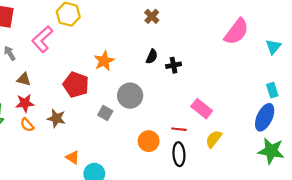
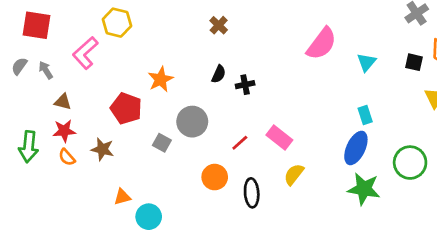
red line: (179, 129) -> (240, 143), moved, turned -48
orange triangle: (73, 157) -> (122, 197), turned -48

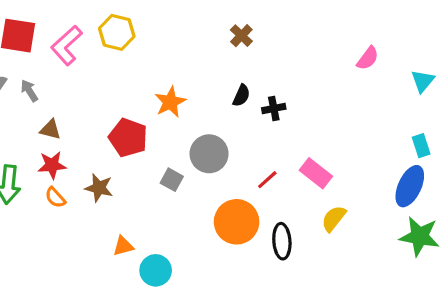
pink semicircle: (322, 44) -> (368, 58), size x0.6
pink L-shape: (85, 53) -> (67, 45), moved
orange circle: (215, 177) -> (237, 222), size x1.4

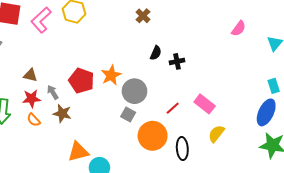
brown cross: (241, 36) -> (143, 16), moved
gray arrow: (29, 91) -> (53, 92), moved
orange star: (170, 102) -> (111, 75), moved
gray square: (172, 180) -> (128, 115), moved
orange triangle: (123, 246) -> (78, 152), size x1.5

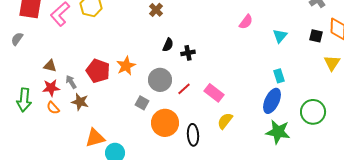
gray circle: (134, 91) -> (160, 80), moved
red line: (173, 108) -> (184, 89), moved

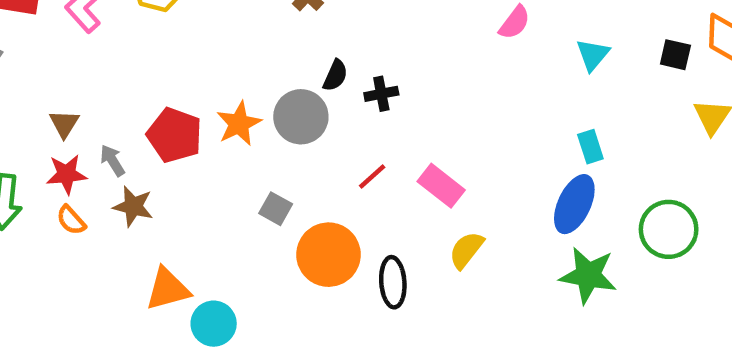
brown triangle: (50, 66) -> (64, 124), turned 48
gray circle: (160, 80) -> (301, 117), moved

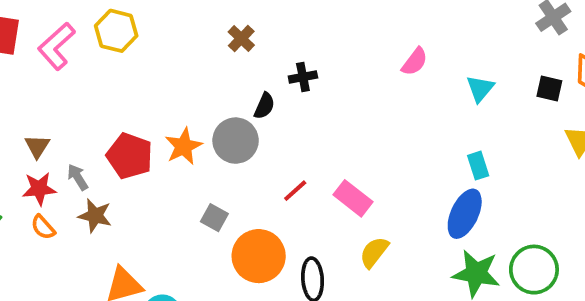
black cross: (381, 94) -> (303, 77), moved
green circle: (669, 229) -> (534, 270), moved

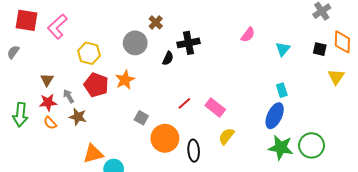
yellow hexagon: (116, 31) -> (89, 53), moved
black cross: (303, 77) -> (188, 43), size x1.5
gray circle: (236, 141) -> (135, 43), moved

